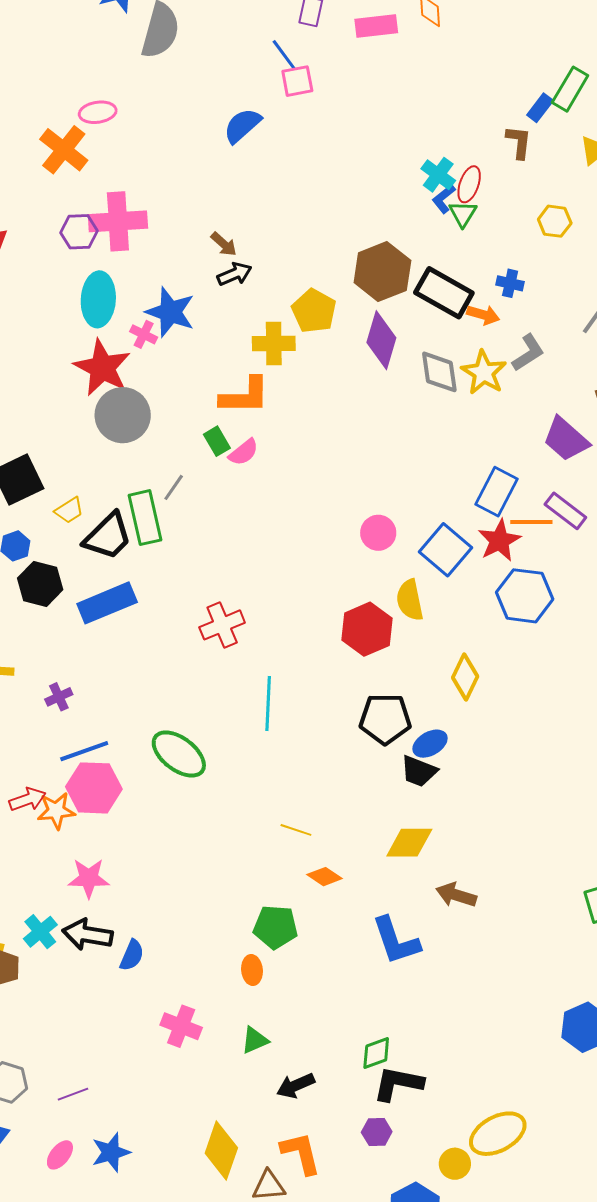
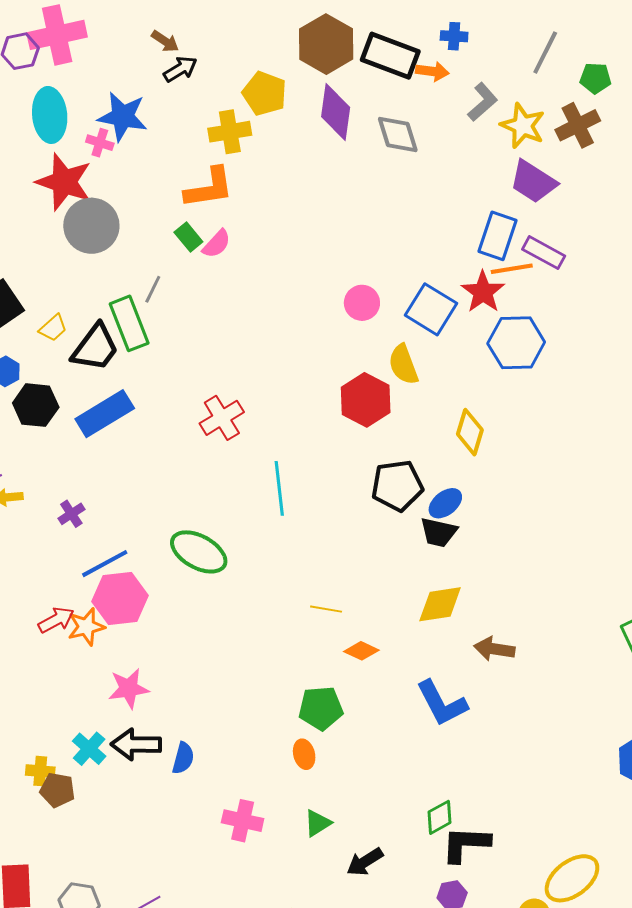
yellow star: (484, 372) -> (523, 126), moved
blue rectangle: (497, 492) -> (497, 236), moved

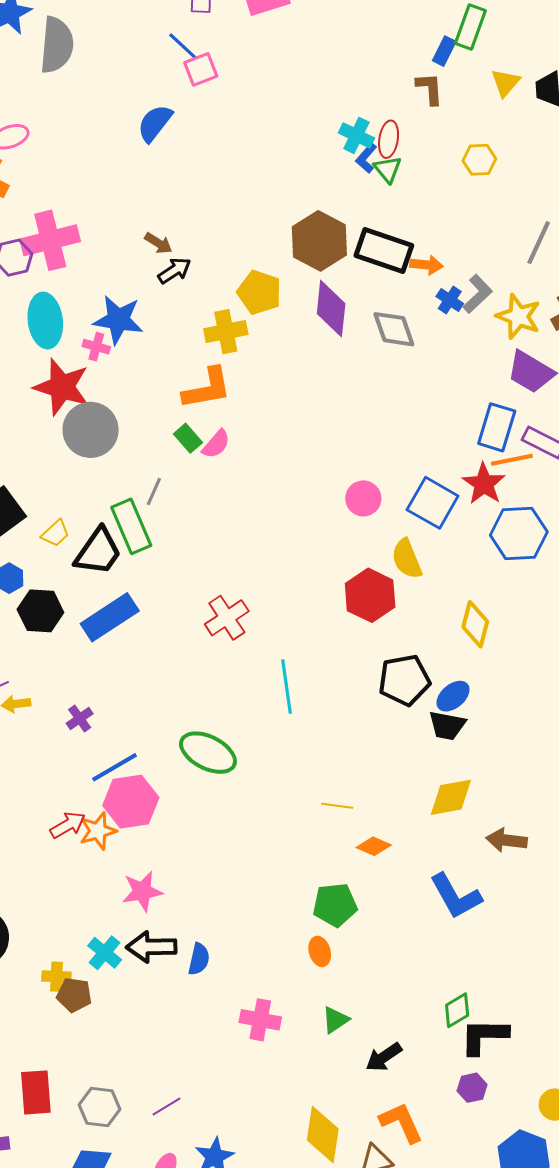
blue cross: (454, 36) -> (450, 300), moved, turned 32

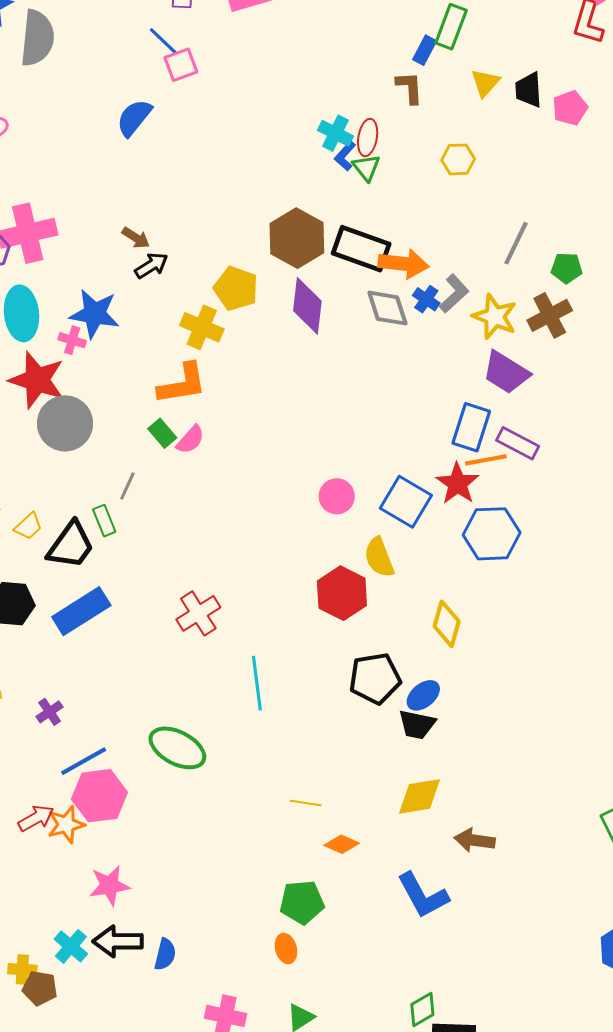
orange arrow: (426, 265) -> (403, 264), size x1.5
gray diamond: (394, 329) -> (387, 308), moved
yellow cross: (226, 332) -> (202, 327), turned 33
green rectangle: (131, 526) -> (104, 521), size x0.6

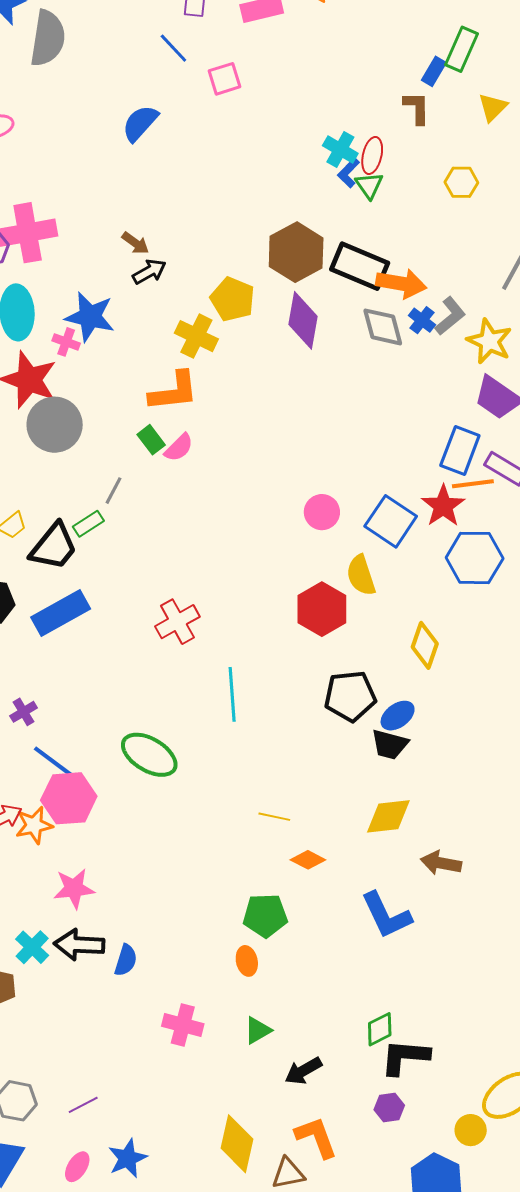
pink square: (181, 65) -> (224, 79), moved
green rectangle: (104, 521) -> (88, 524), turned 76
blue line: (84, 761) -> (55, 763), turned 63

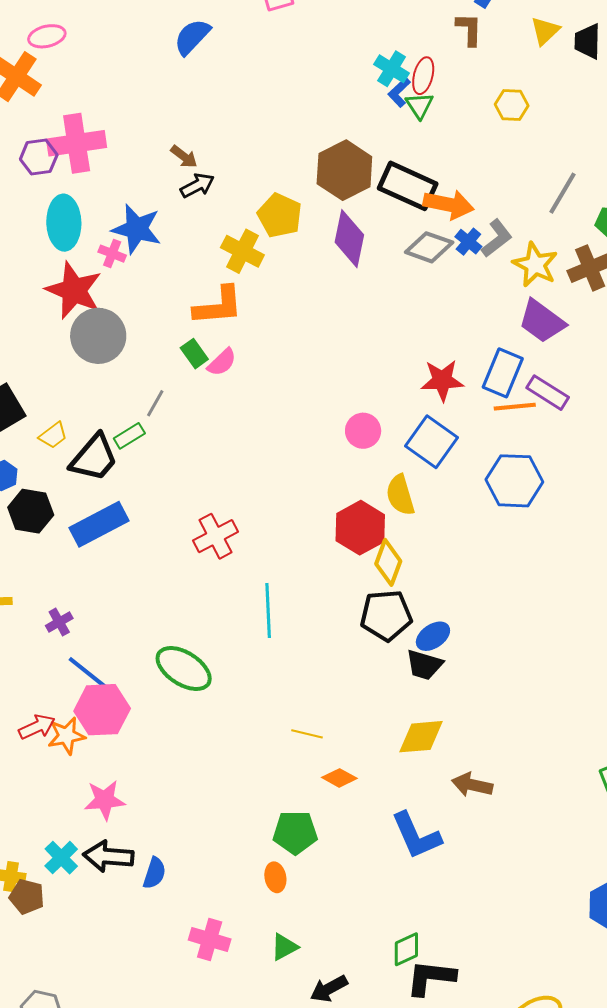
gray diamond: (383, 327) -> (429, 247), turned -57
red star: (443, 506) -> (442, 380), moved, turned 30
yellow diamond: (425, 645) -> (388, 562), moved

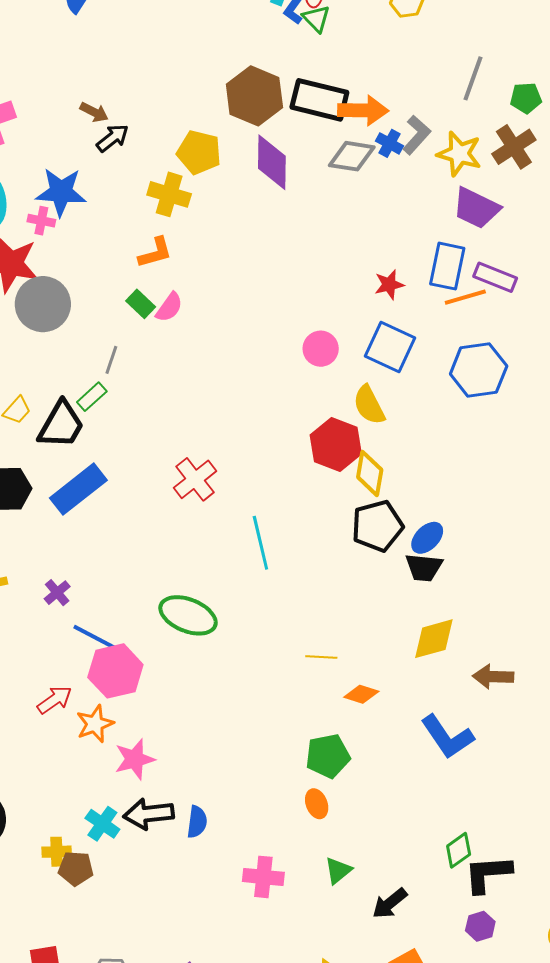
orange L-shape: (218, 306) -> (155, 253), size x0.7
red star: (442, 380) -> (389, 285), size x0.7
orange star: (66, 736) -> (95, 724), moved

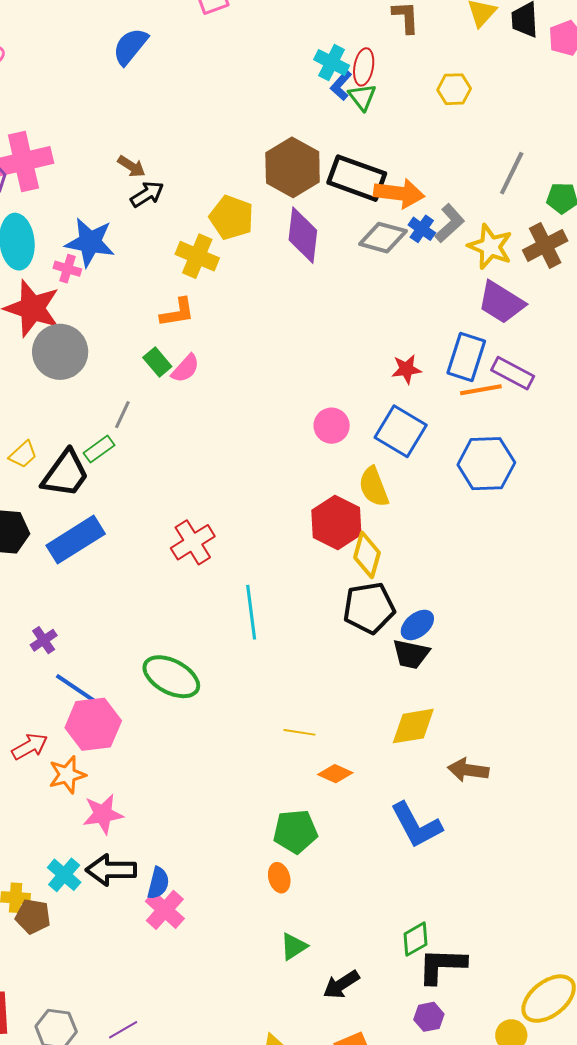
pink cross: (263, 877) -> (165, 910), moved, turned 30

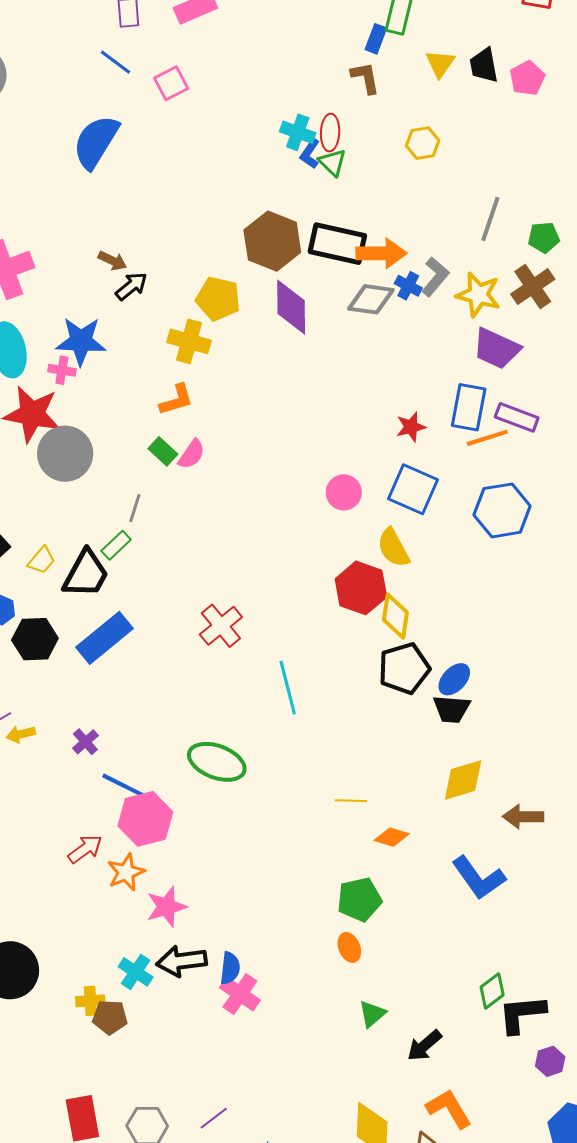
blue semicircle: (130, 46) -> (96, 142), size x1.4
purple hexagon: (429, 1017) -> (550, 1061), moved

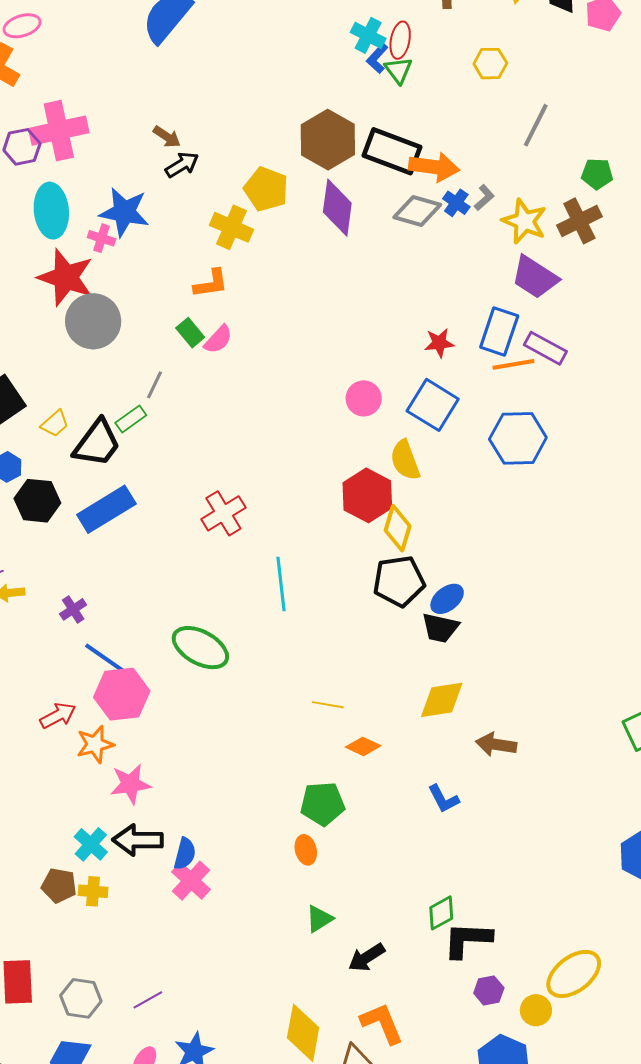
gray line: (490, 219) -> (536, 125), moved
gray L-shape: (435, 277) -> (484, 198), size x0.7
blue L-shape: (479, 878) -> (443, 799), size x0.6
yellow cross: (90, 1001) -> (93, 891), moved

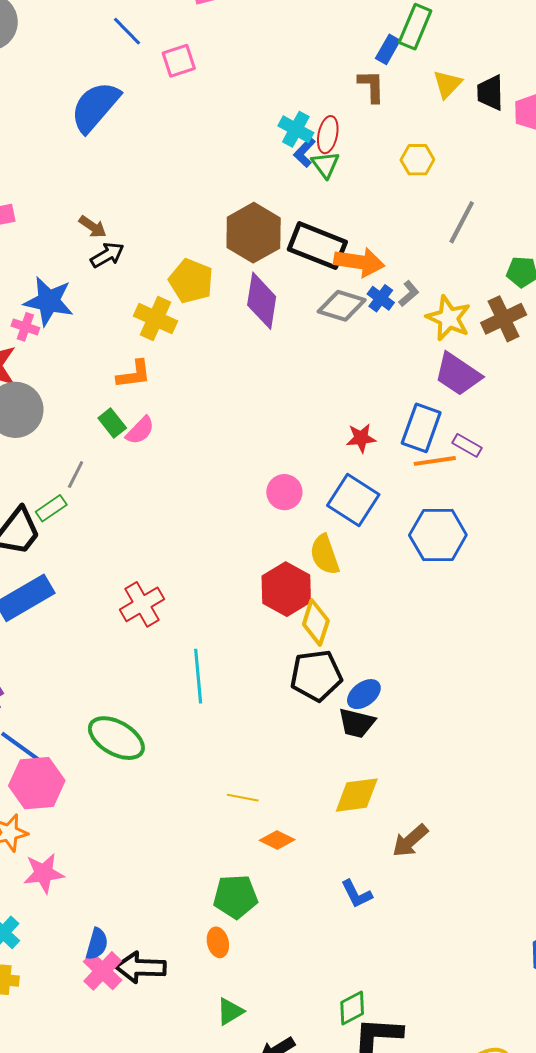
purple rectangle: (545, 348) -> (467, 445), size x0.7
brown arrow: (496, 744) -> (410, 841), turned -51
black arrow: (138, 840) -> (141, 967), moved

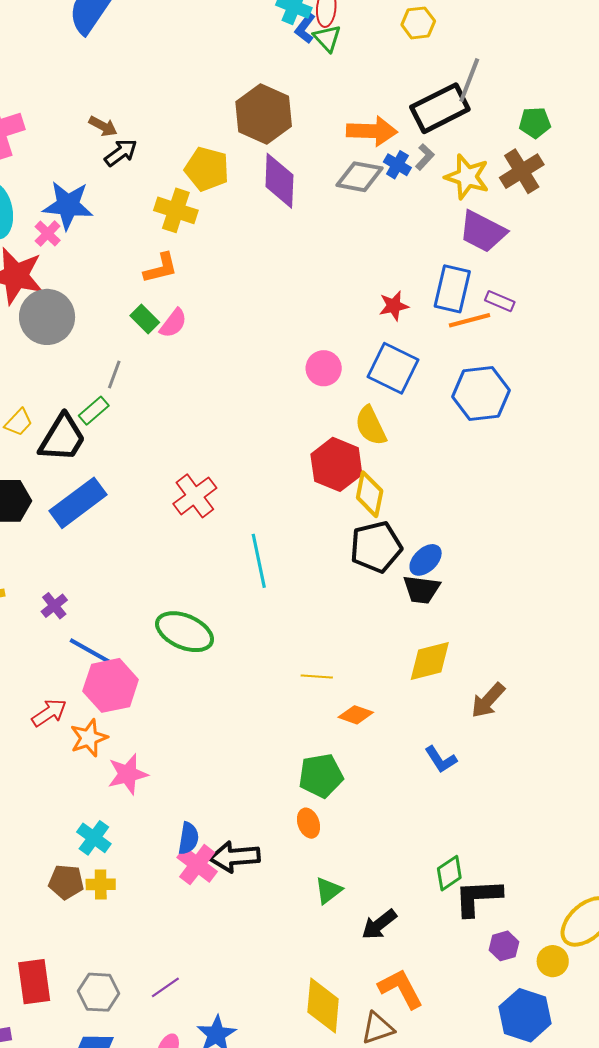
black rectangle: (317, 246) -> (440, 108), moved, turned -42
pink cross: (25, 327) -> (48, 233), turned 32

